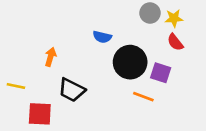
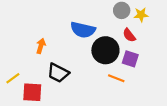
blue semicircle: (102, 37) -> (83, 30), size x1.6
red semicircle: (175, 42) -> (129, 35), moved
yellow line: (16, 86) -> (13, 78), moved, turned -48

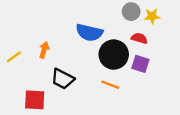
red semicircle: (129, 35) -> (139, 38), turned 144
yellow line: (13, 78) -> (14, 57), moved
orange line: (116, 78) -> (110, 85), moved

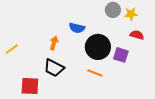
blue semicircle: (89, 32) -> (77, 28), size x0.7
red semicircle: (139, 38) -> (137, 35), moved
orange arrow: (44, 50) -> (54, 43), moved

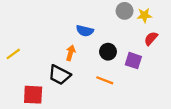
red semicircle: (137, 35) -> (151, 38), turned -64
orange arrow: (54, 43) -> (71, 53), moved
black circle: (98, 47) -> (108, 52), size x0.6

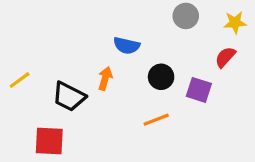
yellow star: (144, 15) -> (235, 23), moved
black trapezoid: (59, 75) -> (69, 97), moved
orange line: (105, 80) -> (156, 120), turned -42

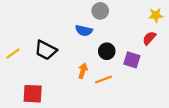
gray circle: (186, 16) -> (100, 11), moved
orange arrow: (105, 78) -> (83, 71), moved
black trapezoid: (69, 97) -> (46, 50), moved

